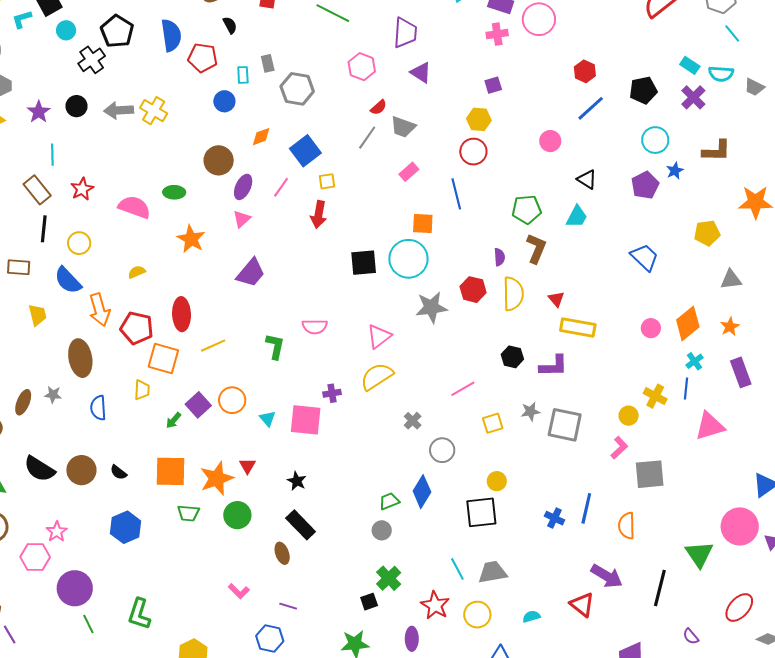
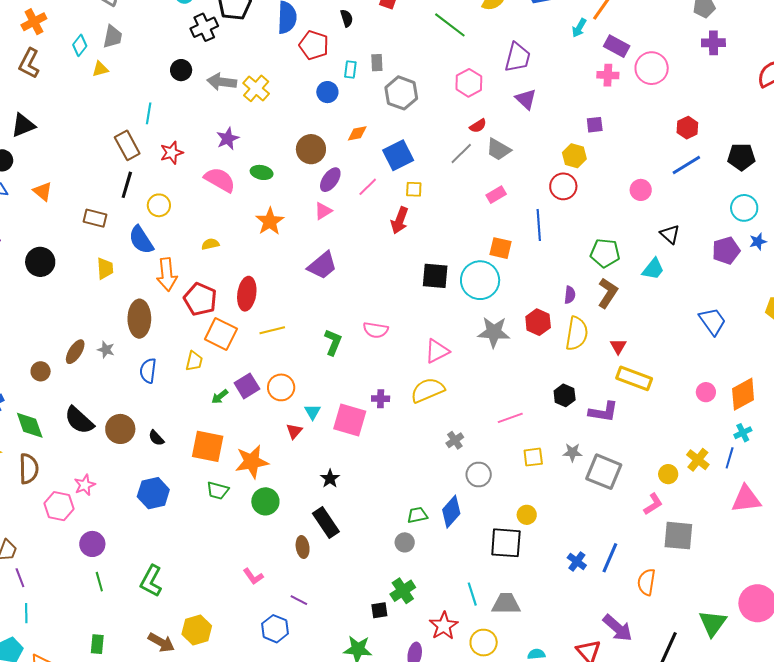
purple star: (39, 112) -> (228, 139), moved
red triangle: (247, 466) -> (294, 431), moved
purple circle: (75, 588) -> (92, 544), size x0.7

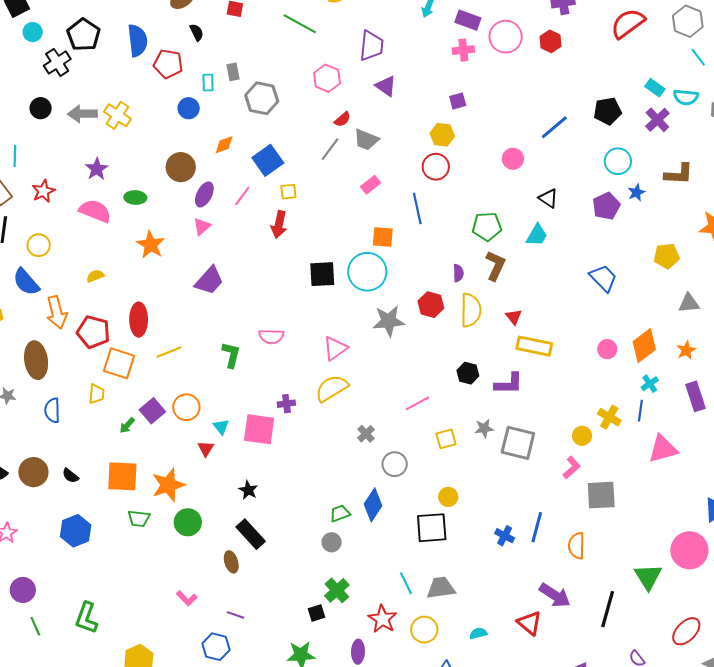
red hexagon: (687, 128) -> (551, 41), moved

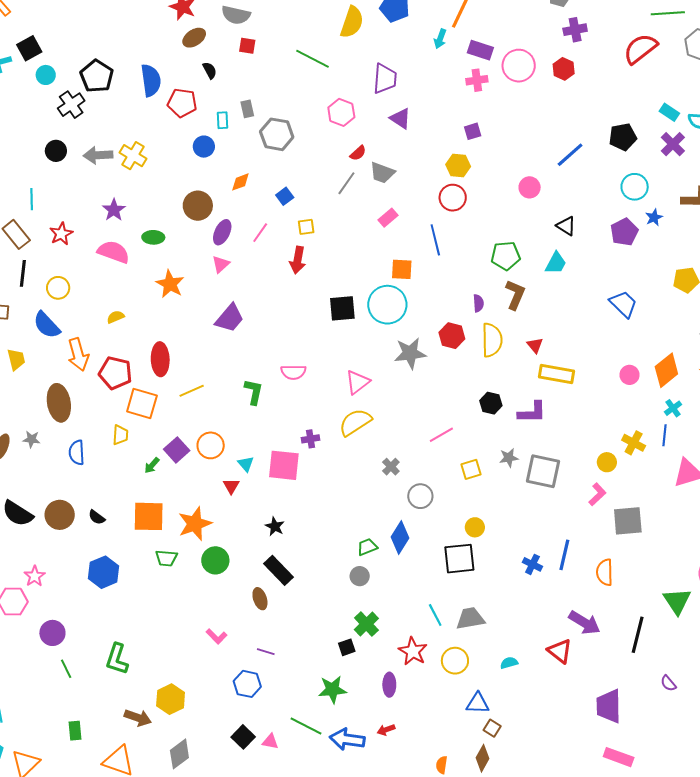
blue square: (268, 160) -> (285, 196), size x0.6

